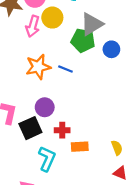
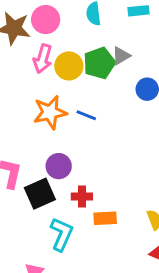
yellow circle: (52, 18) -> (69, 66), moved
gray triangle: (92, 24) -> (121, 56), size x0.6
green pentagon: (83, 41) -> (99, 63), moved, turned -30

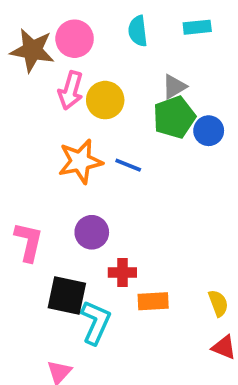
green pentagon: (99, 63) -> (174, 117), moved
black square: (40, 194) -> (67, 296), moved, turned 36

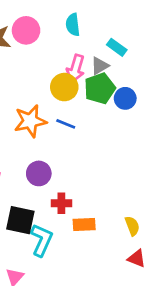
cyan rectangle: (197, 27) -> (117, 47), moved, turned 42
pink arrow: (71, 90) -> (76, 69), moved
yellow circle: (105, 100) -> (64, 87), moved

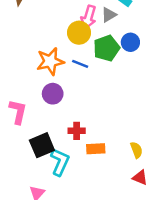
green pentagon: (100, 88) -> (106, 48), moved
purple circle: (39, 173) -> (53, 94), moved
black square: (20, 220) -> (42, 145), turned -35

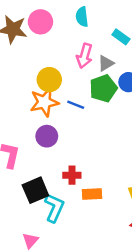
gray triangle: (109, 15) -> (106, 63), moved
yellow circle: (79, 33) -> (49, 80), moved

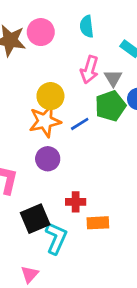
gray triangle: (106, 63) -> (113, 78), turned -30
blue line: (76, 105) -> (80, 124), turned -54

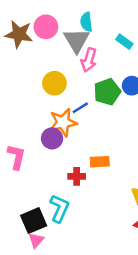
gray triangle: (113, 78) -> (77, 40), moved, size x1.6
orange star: (45, 121) -> (63, 122), moved
black square: (35, 219) -> (34, 221), moved
orange rectangle: (98, 223) -> (100, 162), moved

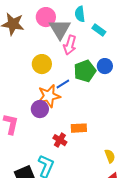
cyan semicircle: (86, 22) -> (80, 14), moved
pink circle: (46, 27) -> (46, 17), moved
red cross: (77, 176) -> (60, 140), turned 32

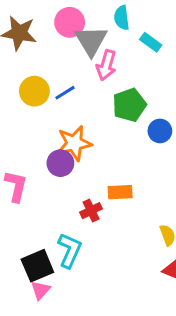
yellow circle: (42, 64) -> (34, 91), moved
blue circle: (105, 66) -> (160, 131), moved
blue line: (63, 84) -> (65, 93), moved
red cross: (60, 140) -> (91, 211), turned 32

